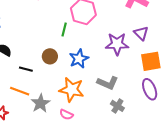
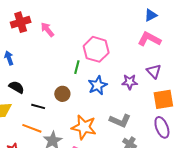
purple star: (117, 44) -> (130, 82), size x0.7
blue star: (79, 59) -> (98, 85), moved

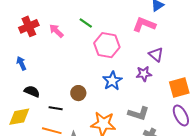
pink L-shape: (149, 39) -> (144, 25), moved
green line: (77, 67) -> (86, 23), moved, turned -64
purple triangle: (154, 71) -> (156, 55), moved

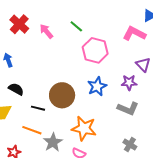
red cross: (29, 26) -> (19, 24), turned -30
brown circle: (78, 93) -> (62, 95), size x1.6
gray L-shape: (138, 113) -> (128, 109), moved

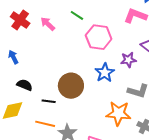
purple star: (129, 83) -> (128, 60), moved
orange star: (84, 128) -> (118, 113), moved

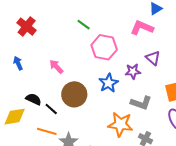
pink arrow: (48, 24) -> (56, 67), moved
black semicircle: (25, 85) -> (34, 99), moved
black line: (49, 101) -> (51, 109), turned 32

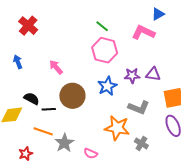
green line: (84, 25) -> (102, 26), moved
purple triangle: (153, 58) -> (153, 74), moved, turned -35
black line: (51, 109) -> (49, 109), turned -48

